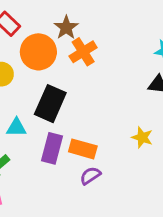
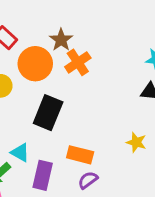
cyan triangle: (16, 128) -> (20, 152), moved, turned 30
purple rectangle: (52, 148) -> (43, 175), moved

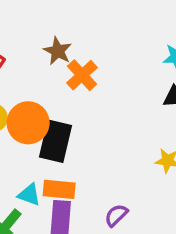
orange circle: (35, 64) -> (28, 123), moved
orange rectangle: (80, 155) -> (59, 189), moved

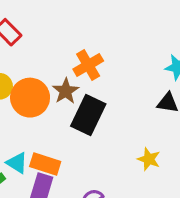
brown star: (58, 51) -> (66, 91), moved
black rectangle: (55, 141) -> (88, 115), moved

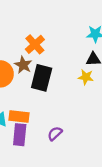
yellow star: (149, 159) -> (86, 77), moved

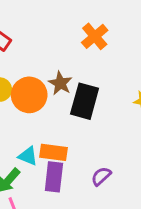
orange cross: (35, 44) -> (95, 36), moved

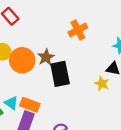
black rectangle: (85, 101) -> (60, 74), turned -40

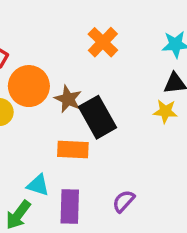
orange circle: (22, 60) -> (29, 86), moved
orange rectangle: (30, 105) -> (73, 149), moved

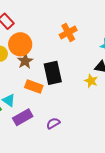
brown star: (68, 99) -> (25, 61), moved
purple rectangle: (70, 206) -> (23, 117), turned 42

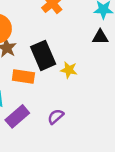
yellow star: (91, 81) -> (69, 70), moved

